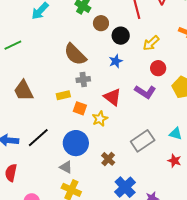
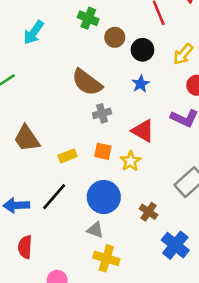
yellow rectangle: (63, 95) -> (68, 156), moved

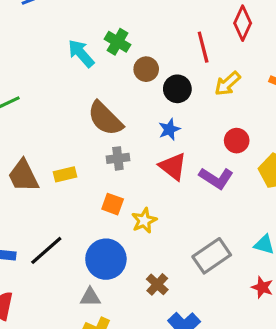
cyan arrow: (34, 32) -> (81, 53), moved, turned 95
yellow arrow: (183, 54) -> (227, 84), moved
red triangle: (143, 131) -> (173, 167), moved
yellow rectangle: (68, 156) -> (65, 174), moved
gray triangle: (95, 230) -> (90, 297), turned -30

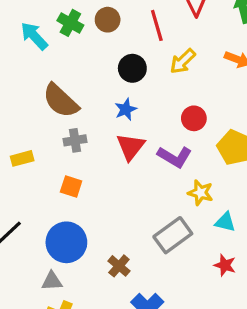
brown circle: (146, 69) -> (108, 20), moved
red triangle: (173, 167) -> (131, 147), turned 32
yellow star: (144, 221) -> (200, 193), moved, turned -30

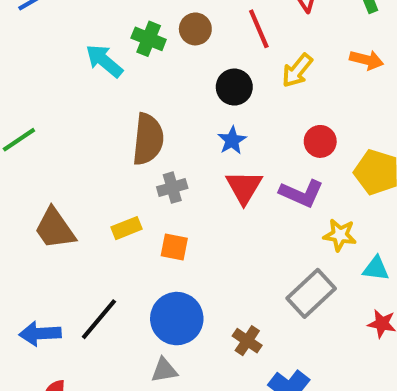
brown semicircle: (61, 101) -> (148, 139), turned -120
yellow rectangle: (22, 158) -> (126, 228), moved

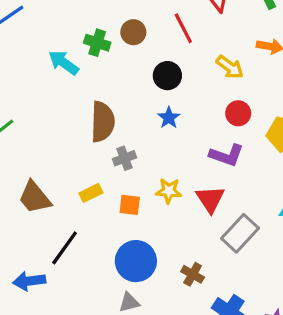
yellow arrow: (297, 70) -> (230, 67), moved, turned -88
red triangle: (244, 187) -> (210, 199), moved
yellow star: (340, 235) -> (169, 191), moved
black line: (99, 319) -> (65, 248), moved

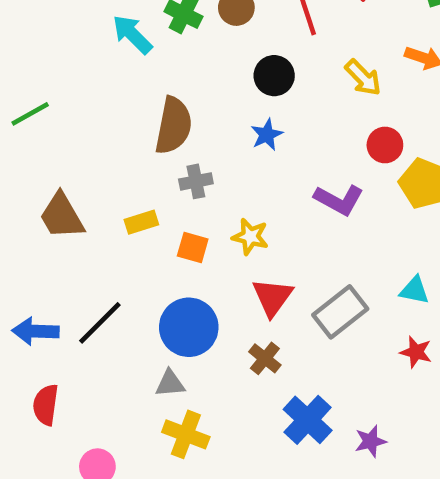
red circle: (238, 113) -> (385, 145), moved
red triangle: (210, 199) -> (272, 297), moved
black line: (65, 248) -> (100, 323), moved

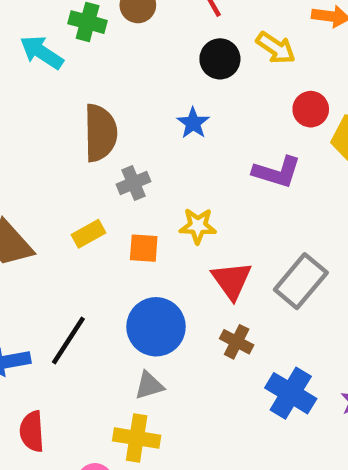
black circle: (274, 76) -> (220, 59), moved
yellow cross: (186, 434) -> (137, 438), moved

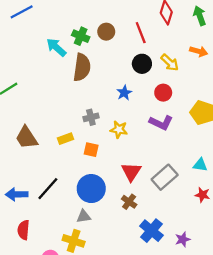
red circle: (311, 109) -> (163, 93), moved
brown semicircle: (100, 133) -> (82, 67), moved
yellow star: (198, 226) -> (119, 129), moved

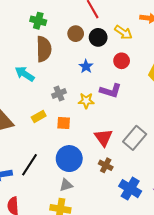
brown circle: (106, 32) -> (76, 34), moved
cyan arrow: (56, 47) -> (25, 74), moved
purple L-shape: (161, 123) -> (111, 91), moved

